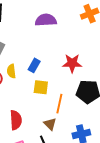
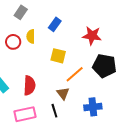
blue rectangle: (34, 65) -> (55, 24), moved
orange line: (59, 104) -> (75, 74), turned 30

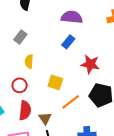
blue rectangle: (55, 24) -> (68, 42), moved
red circle: (13, 42) -> (20, 85), moved
brown triangle: (63, 93) -> (45, 118), moved

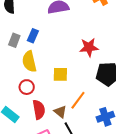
blue rectangle: (68, 42) -> (33, 36), moved
yellow semicircle: (29, 61) -> (29, 61), size x1.5
orange line: (71, 102) -> (78, 100), moved

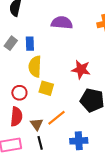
blue rectangle: (33, 36) -> (30, 44), turned -40
yellow semicircle: (29, 61) -> (35, 67), moved
red circle: (27, 87) -> (19, 93), moved

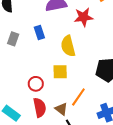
blue rectangle: (30, 44) -> (39, 33), moved
yellow semicircle: (35, 67) -> (68, 46), moved
red star: (81, 69) -> (84, 17), moved

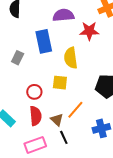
blue rectangle: (39, 33) -> (44, 41), size x1.6
gray rectangle: (13, 39) -> (18, 58), moved

